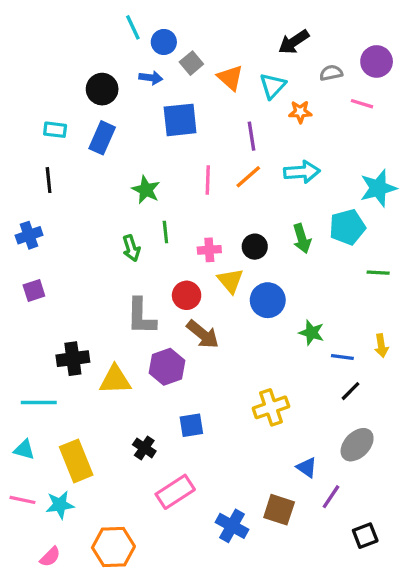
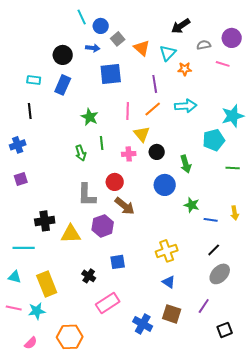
green arrow: (302, 238) -> (186, 164), moved
yellow triangle: (230, 281) -> (142, 134), moved
black line: (351, 391) -> (214, 250), moved
blue triangle: (307, 467) -> (169, 282), moved

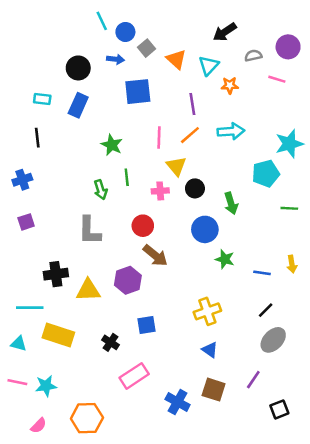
gray L-shape: (87, 195) -> (89, 231), moved
green star: (192, 205) -> (225, 259), moved
yellow rectangle: (47, 284) -> (58, 335), moved, turned -50

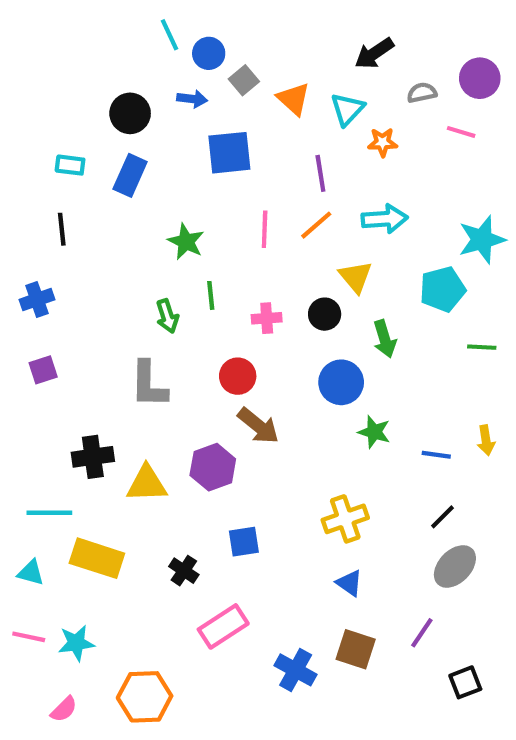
yellow triangle: (176, 166) -> (356, 277), moved

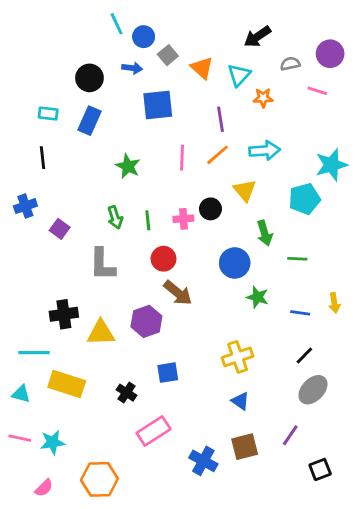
green line: (211, 295) -> (148, 220), moved
black circle: (325, 314) -> (210, 209), moved
green line: (482, 347) -> (297, 259), moved
purple square: (43, 370) -> (60, 229), moved, turned -36
brown square: (356, 649) -> (245, 447), turned -32

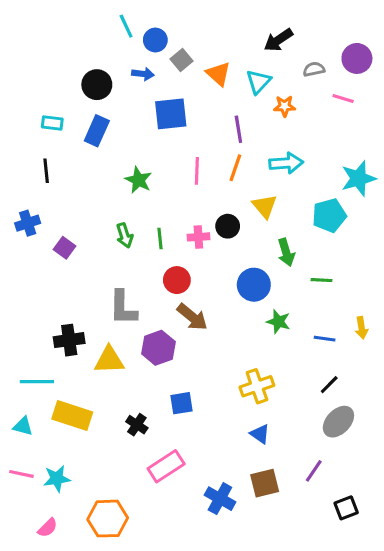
orange line: (218, 155) -> (235, 168), turned -30
gray L-shape: (102, 264) -> (123, 308), moved

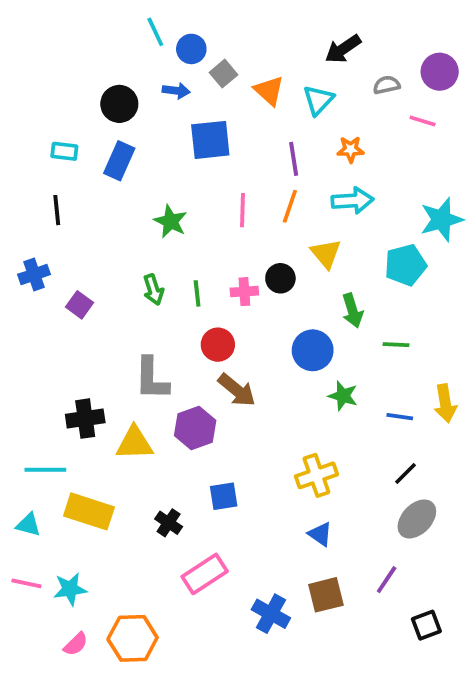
orange star: (285, 106) -> (351, 149), moved
yellow arrow: (362, 328) -> (445, 403), size x1.4
pink semicircle: (48, 528) -> (76, 644), moved

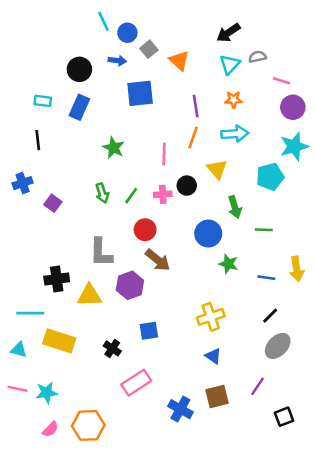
purple circle: (440, 72) -> (293, 107), moved
cyan triangle: (318, 100) -> (230, 64), moved
pink line: (243, 210) -> (164, 154), moved
green line: (197, 293) -> (131, 196), turned 42

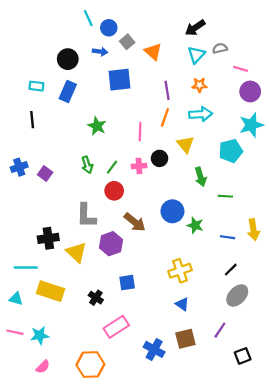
blue cross: (23, 183) -> (19, 167), moved
red circle: (145, 230) -> (114, 191), moved
blue circle: (208, 234) -> (172, 211), moved
yellow triangle: (90, 295) -> (76, 252), turned 45
orange hexagon: (88, 425) -> (90, 365), moved

